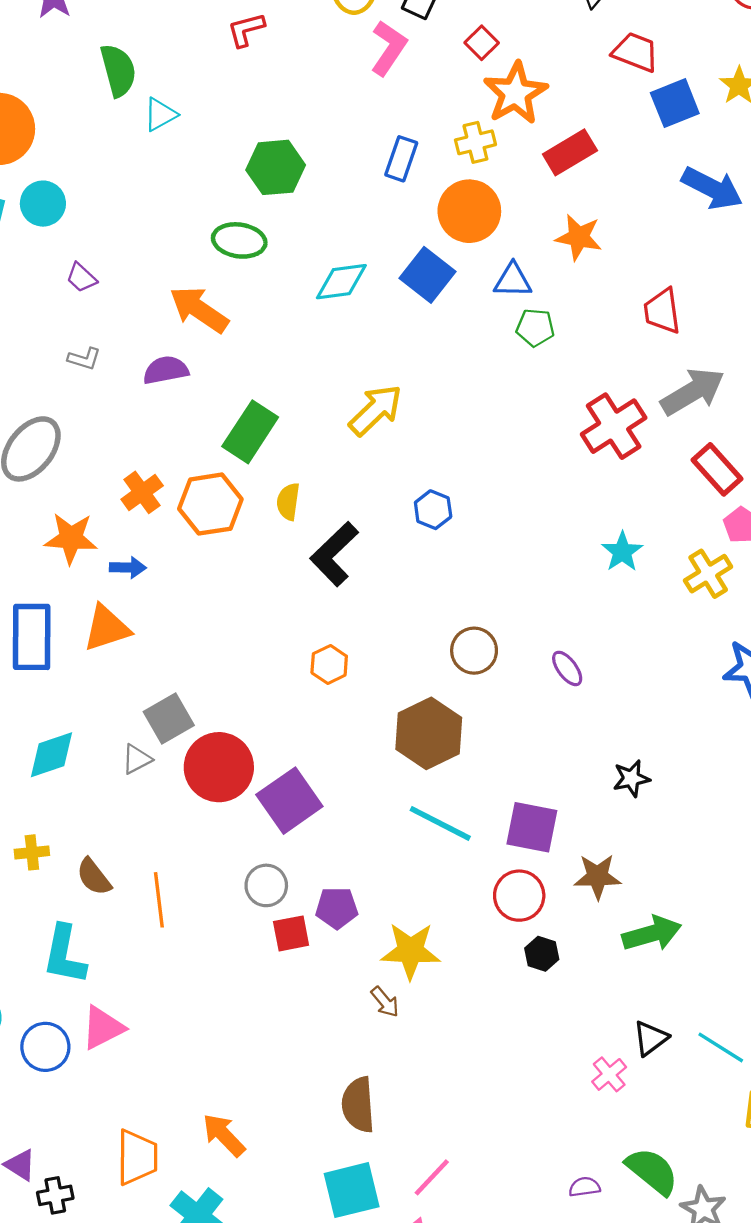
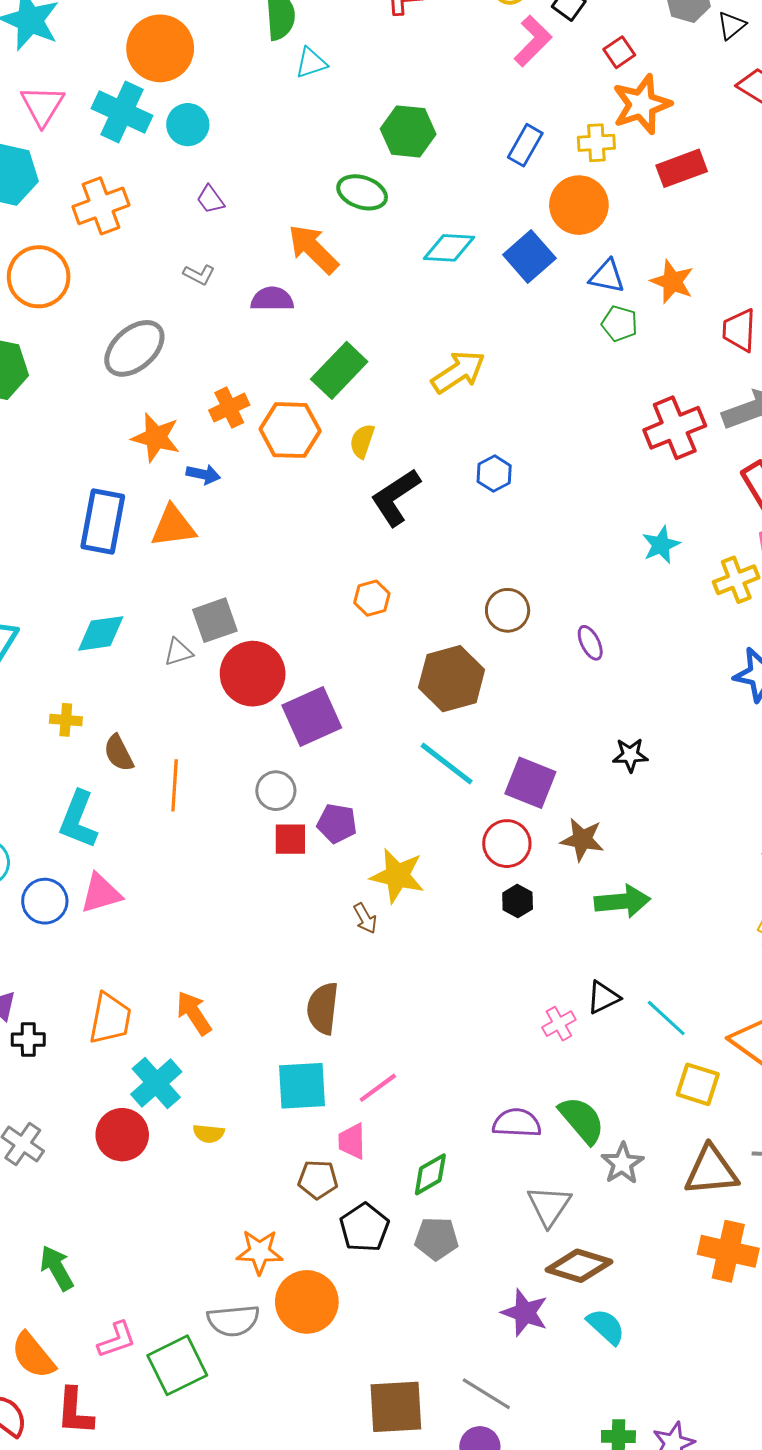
orange star: (579, 237) -> (672, 282), moved
purple semicircle: (584, 1187) -> (517, 1123), size x1.6

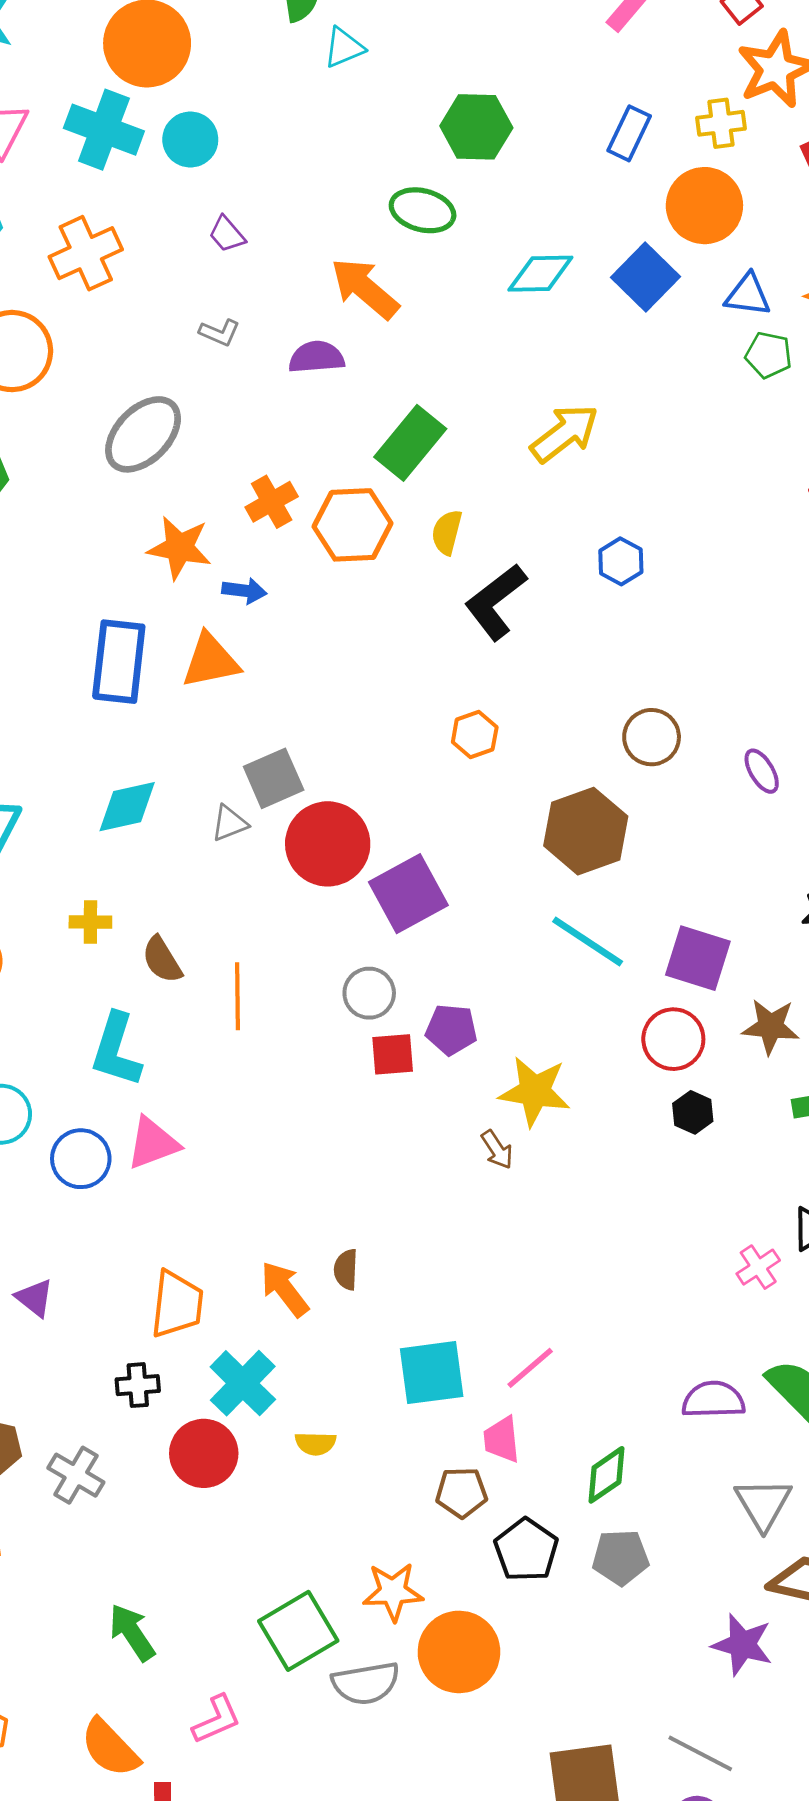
brown semicircle: (323, 1008) -> (346, 1270), moved, size x0.6
black cross: (28, 1040) -> (138, 1385), moved
green square: (177, 1365) -> (298, 1631), moved

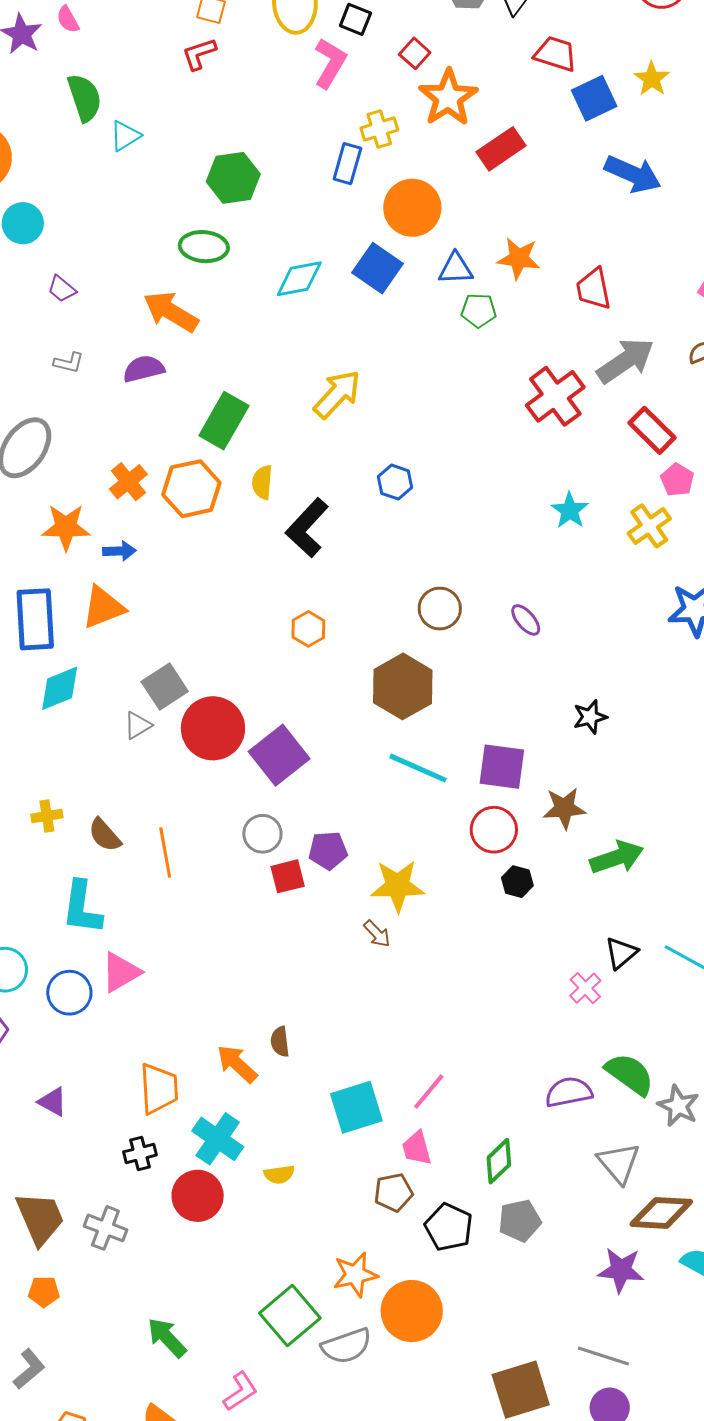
yellow cross: (721, 123) -> (379, 129), moved
cyan diamond: (127, 807) -> (60, 688), moved

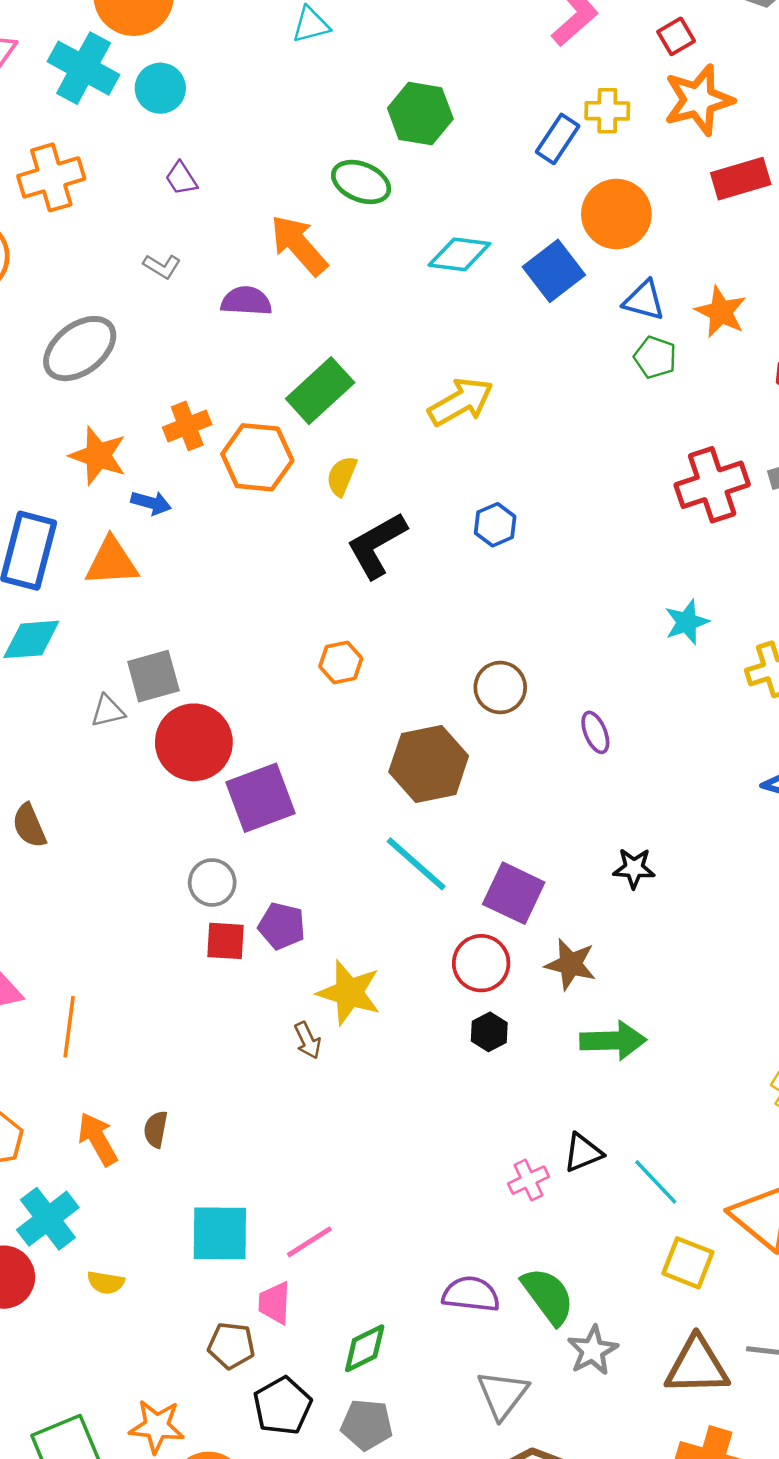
orange line: (165, 853) -> (69, 1027), moved

